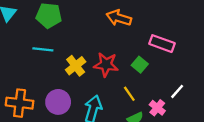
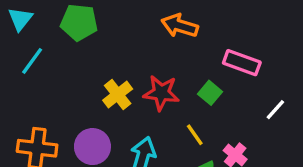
cyan line: (43, 49) -> (32, 61), moved, turned -60
white line: (177, 91) -> (275, 110), moved

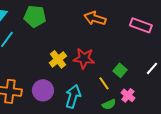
pink rectangle: (242, 63) -> (141, 25), moved
green square: (210, 93) -> (120, 70), moved

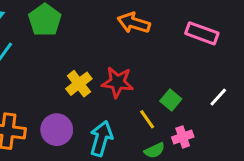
green pentagon: (35, 16) -> (45, 20), turned 30
pink cross: (128, 95) -> (183, 137), turned 32

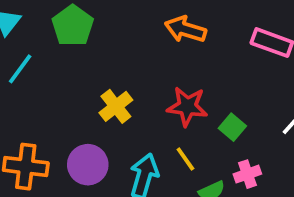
red star: (117, 82) -> (187, 106), moved
yellow line: (147, 119) -> (185, 159), moved

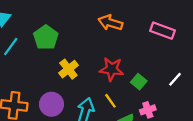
green pentagon: (73, 26) -> (46, 37), moved

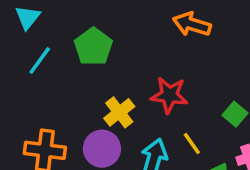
yellow cross: (68, 69) -> (119, 112), moved
red star: (112, 69) -> (169, 95), moved

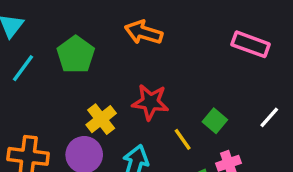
orange arrow: (192, 24) -> (144, 32), moved
yellow line: (192, 143) -> (183, 139), moved

